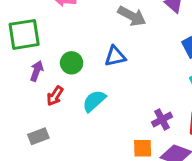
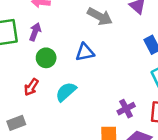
purple arrow: (37, 71) -> (35, 32), moved

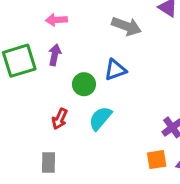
green circle: (46, 58) -> (84, 84), moved
gray rectangle: (16, 123) -> (49, 162), turned -60

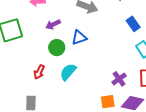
purple arrow: (55, 55) -> (53, 24), moved, turned -128

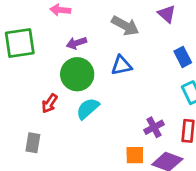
blue triangle: (79, 38) -> (121, 65), moved
green circle: (57, 48) -> (77, 74), size x1.5

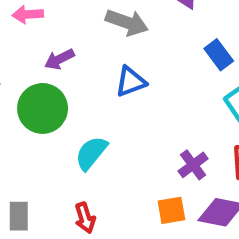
green circle: (77, 74) -> (43, 108), moved
red arrow: (49, 103) -> (85, 218), moved, turned -42

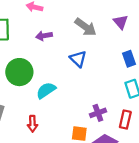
blue triangle: (131, 82) -> (78, 59), turned 48
green circle: (43, 108) -> (19, 72), moved

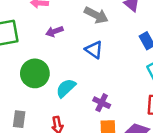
purple cross: (98, 113) -> (102, 103), moved, turned -35

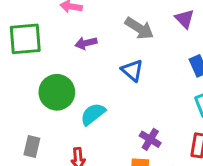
purple cross: (102, 103) -> (150, 139), moved

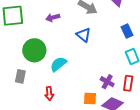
purple cross: (150, 139) -> (107, 82), moved
gray rectangle: (32, 146) -> (20, 76), moved

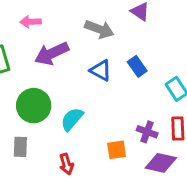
purple arrow: (53, 18) -> (52, 53), size x1.6
blue rectangle: (127, 31) -> (137, 66), moved
orange square: (90, 99) -> (117, 150), moved

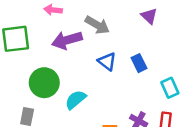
gray arrow: (99, 29) -> (97, 25), moved

